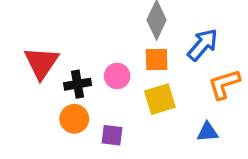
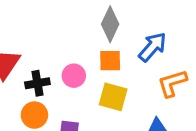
yellow square: (160, 99) -> (113, 97), turned 32

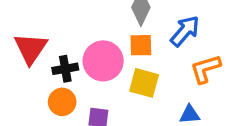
pink circle: (74, 76) -> (103, 61), size x1.6

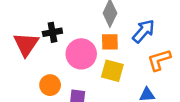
black cross: (65, 69) -> (52, 32), moved

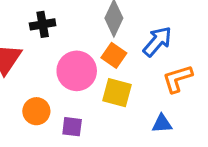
black cross: (52, 32) -> (43, 24), moved
orange square: (110, 42) -> (114, 55), turned 36

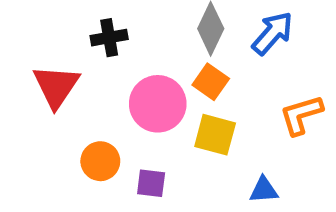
blue arrow: (157, 41) -> (273, 33), moved
blue triangle: (162, 124) -> (264, 190), moved

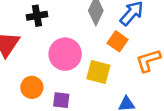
orange square: (211, 82) -> (118, 41), moved

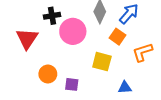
pink circle: (65, 54) -> (73, 31), moved

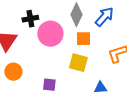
orange square: (118, 37) -> (83, 39), moved, turned -35
orange circle: (48, 74) -> (13, 72), moved

